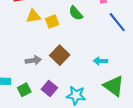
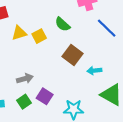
brown square: (60, 55) -> (73, 55), moved
purple square: (49, 89) -> (45, 96), moved
green square: (24, 90) -> (24, 102), moved

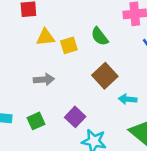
gray arrow: (25, 79) -> (44, 79), moved
purple square: (45, 96) -> (75, 117), moved

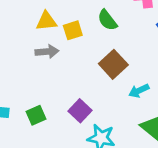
gray arrow: (44, 79) -> (47, 52), moved
cyan arrow: (128, 99) -> (139, 91), turned -30

